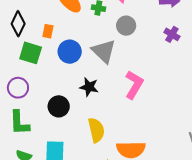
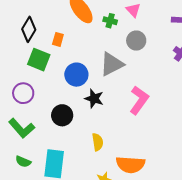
gray triangle: (104, 51) -> (112, 64), turned 44
blue circle: (70, 52) -> (76, 75), moved
green L-shape: (19, 123) -> (22, 128), turned -44
yellow semicircle: (96, 130) -> (98, 142), size x0.7

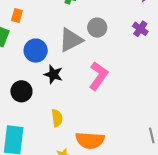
gray circle: (136, 41) -> (97, 28), moved

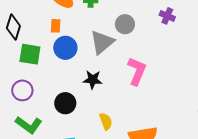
orange rectangle: (17, 15) -> (56, 26), moved
blue circle: (36, 51) -> (65, 48), moved

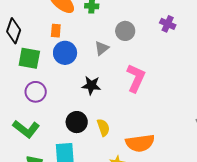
gray triangle: (102, 42) -> (102, 48), size x0.6
purple circle: (22, 90) -> (36, 92), moved
black circle: (65, 103) -> (77, 122), moved

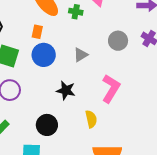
gray circle: (125, 31) -> (118, 41), moved
yellow semicircle: (103, 127) -> (91, 119), moved

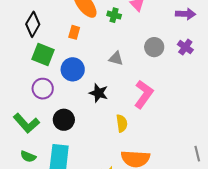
blue circle: (44, 55) -> (73, 69), moved
gray triangle: (81, 55) -> (116, 58), turned 42
black circle: (47, 125) -> (64, 120), moved

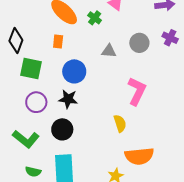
green cross: (114, 15) -> (95, 18), turned 32
gray triangle: (116, 58) -> (109, 51), moved
blue circle: (73, 69) -> (74, 71), moved
black star: (99, 93) -> (68, 99), moved

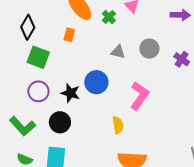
purple cross: (170, 38) -> (182, 59), moved
blue circle: (74, 71) -> (96, 82), moved

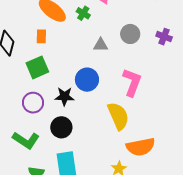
orange rectangle: (69, 35) -> (41, 36), moved
green square: (38, 57) -> (37, 67), moved, turned -30
yellow semicircle: (118, 125) -> (118, 116), size x1.6

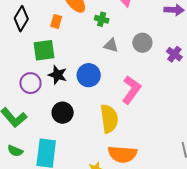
green cross: (83, 13) -> (102, 19), moved, turned -32
black star: (64, 96) -> (58, 75), moved
black circle: (61, 127) -> (63, 113), moved

